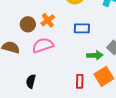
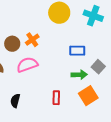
blue rectangle: (82, 28) -> (77, 51), moved
red rectangle: (80, 81) -> (56, 98), moved

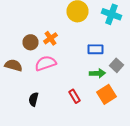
red rectangle: (56, 98) -> (74, 96), turned -32

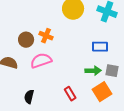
orange cross: (50, 38) -> (46, 36), turned -32
blue rectangle: (96, 49) -> (100, 47), moved
gray square: (116, 65) -> (112, 71), moved, turned -32

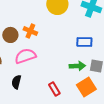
black semicircle: (29, 97) -> (16, 82), moved

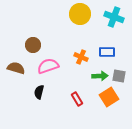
orange cross: (30, 31) -> (81, 57), moved

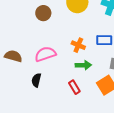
brown circle: (33, 45) -> (43, 13), moved
green arrow: (100, 76) -> (83, 65), moved

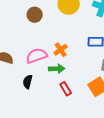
orange cross: (78, 45) -> (61, 50), moved, turned 32
green arrow: (83, 65) -> (57, 69), moved

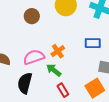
green arrow: (57, 69) -> (54, 70), turned -140
black semicircle: (28, 82) -> (25, 83), size x1.5

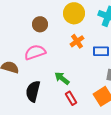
orange cross: (58, 51) -> (77, 41), moved
pink semicircle: (34, 57) -> (35, 52), moved

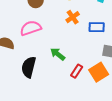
red rectangle: (71, 98) -> (77, 71), moved, turned 64

